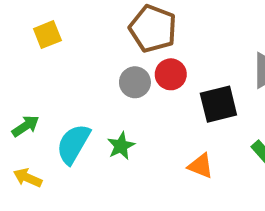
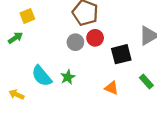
green arrow: (26, 126) -> (15, 38), moved
cyan semicircle: (73, 144) -> (42, 76), turned -70

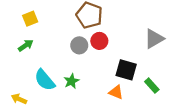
green arrow: (15, 38) -> (26, 45), moved
black square: (121, 54) -> (126, 70), moved, turned 30

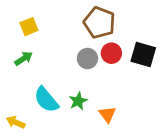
black square: (126, 70) -> (143, 55), moved
orange triangle: (116, 92) -> (107, 114), moved, turned 32

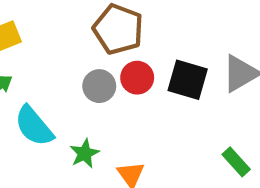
cyan semicircle: (46, 100) -> (34, 126), moved

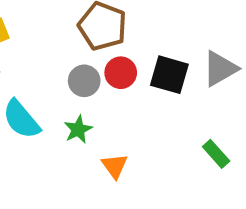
green star: (84, 153) -> (78, 129), moved

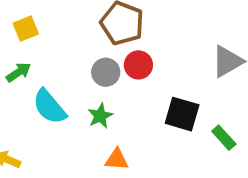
black square: (169, 75) -> (182, 114), moved
orange triangle: (115, 166) -> (117, 159), moved, turned -50

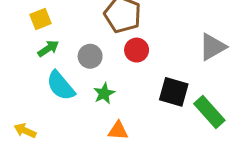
green arrow: (18, 72) -> (48, 49), moved
gray circle: (106, 72) -> (90, 56), moved
green rectangle: (224, 138) -> (209, 112), size x1.5

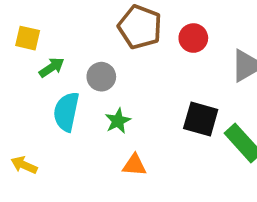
yellow square: (41, 19) -> (28, 38), moved, turned 35
red circle: (137, 50) -> (193, 38), moved
cyan semicircle: (61, 86) -> (66, 112), turned 52

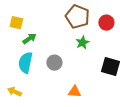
gray circle: (101, 77) -> (54, 63), moved
cyan semicircle: (66, 112) -> (25, 63), moved
green star: (118, 121) -> (82, 43), moved

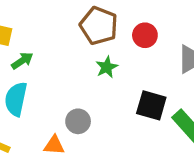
gray circle: (54, 63) -> (78, 121), moved
orange triangle: (74, 92) -> (54, 145), moved

